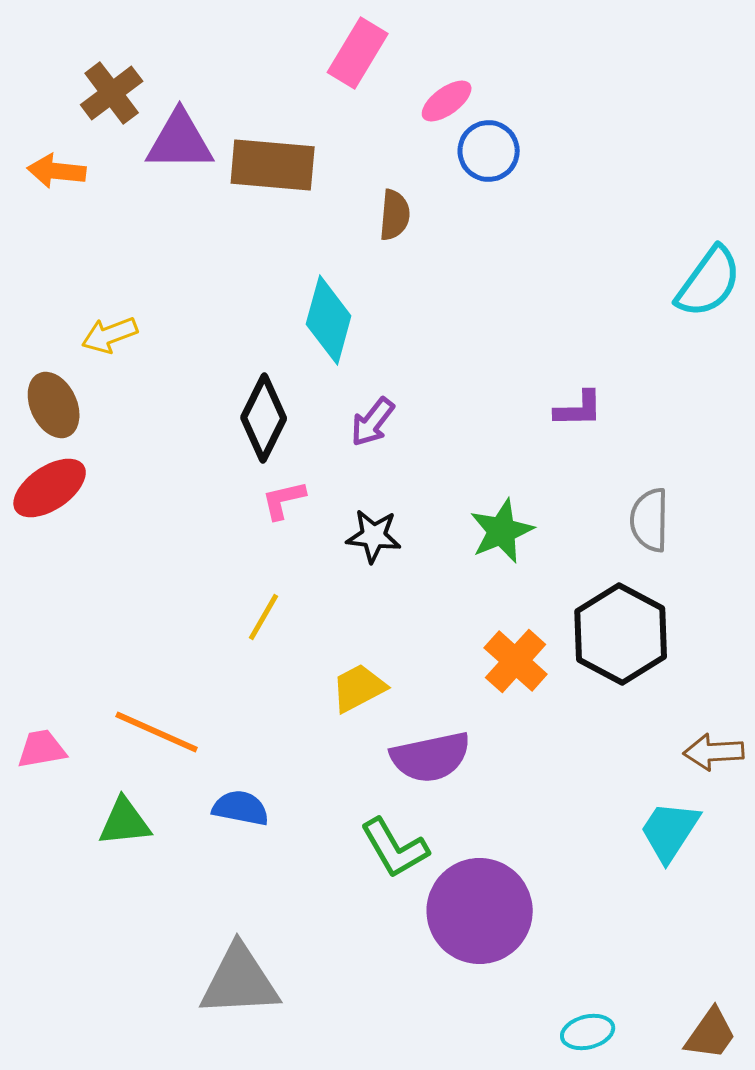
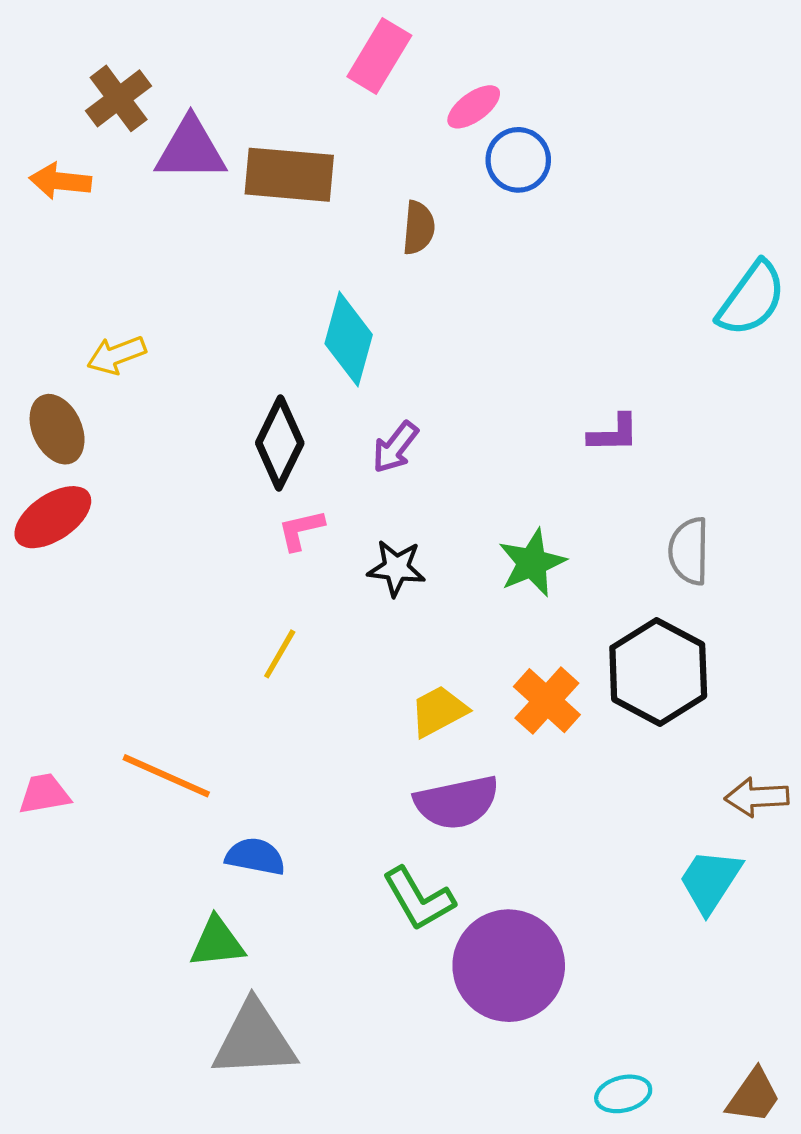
yellow trapezoid: (359, 688) -> (439, 711), moved
green triangle: (125, 822) -> (217, 942), moved

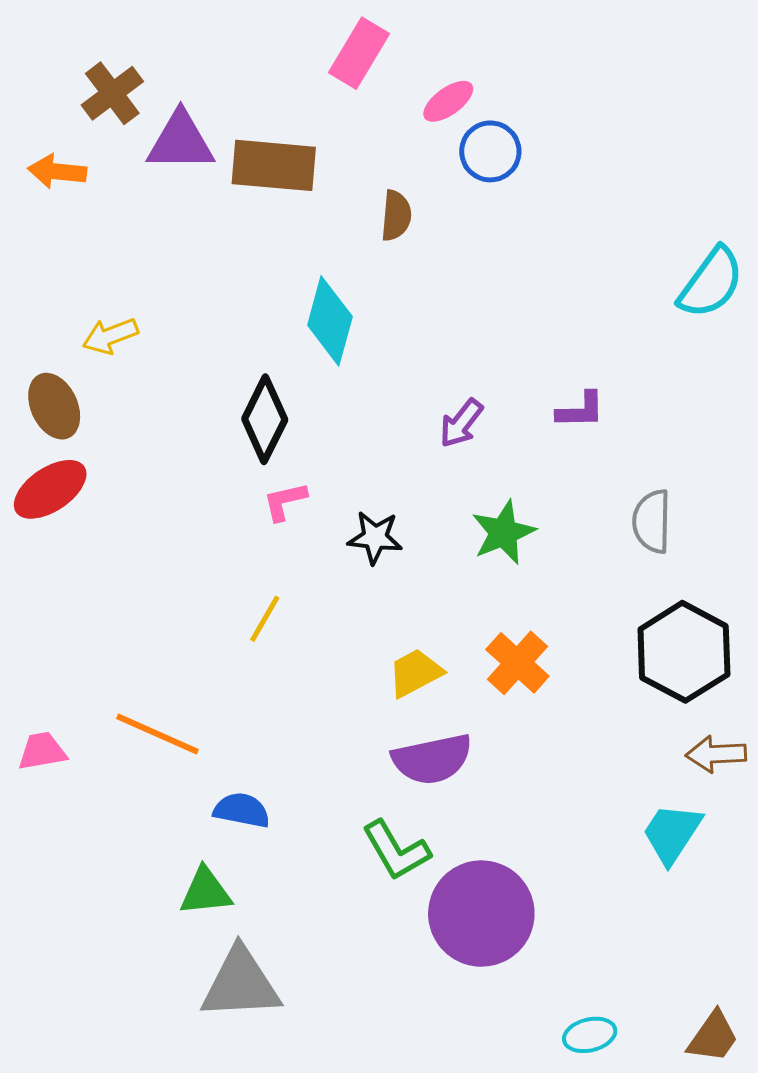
purple arrow: (395, 447) -> (461, 423), moved
black hexagon: (658, 672) -> (684, 652), moved

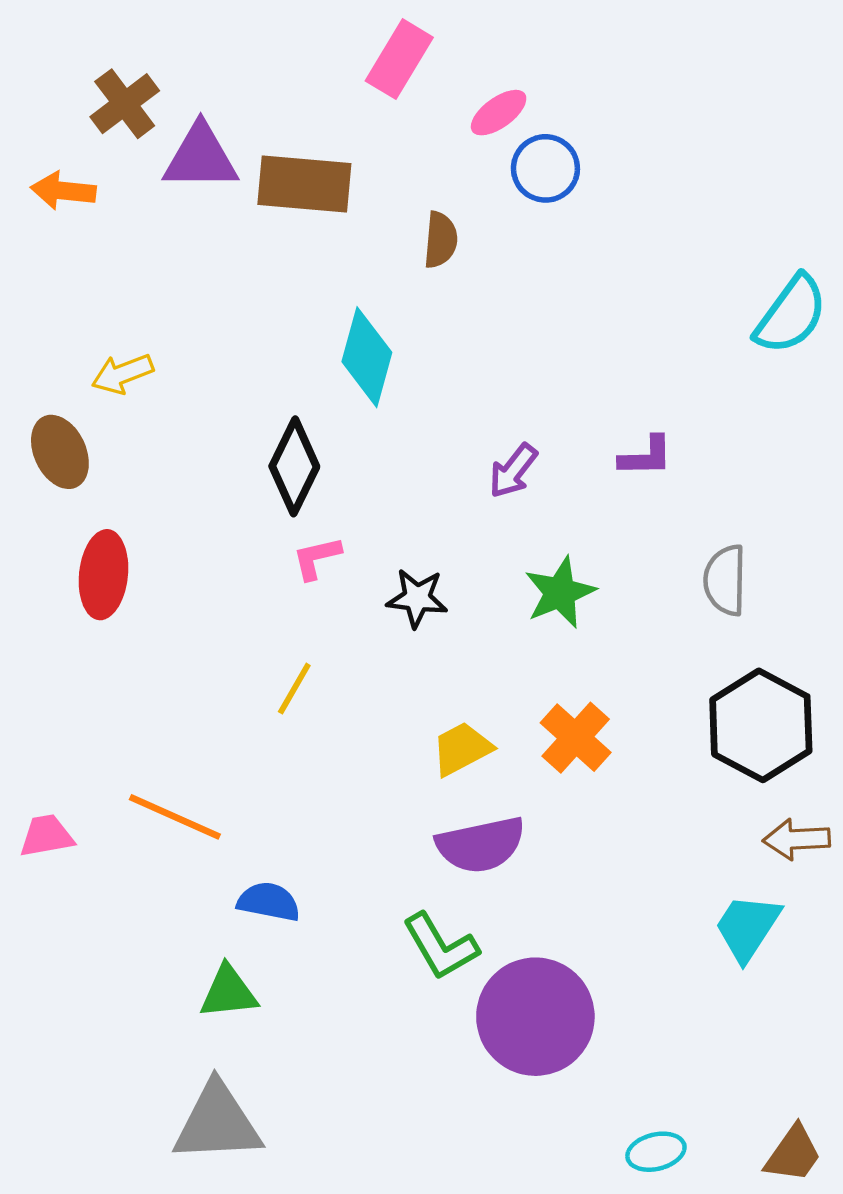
red ellipse: (50, 489) -> (103, 575), moved, turned -50
gray triangle: (241, 984) -> (217, 1123), moved

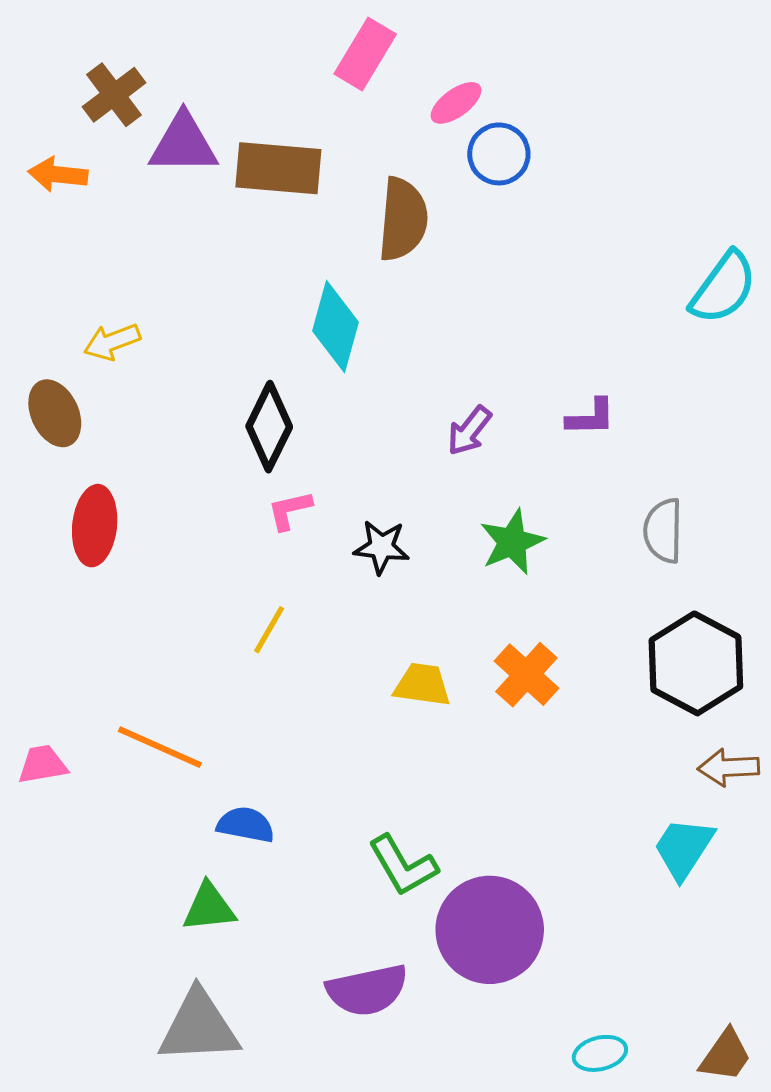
brown semicircle: (441, 240) -> (403, 219), size x1.6
yellow trapezoid: (462, 749) -> (422, 685), turned 36
purple semicircle: (481, 845) -> (367, 990), moved

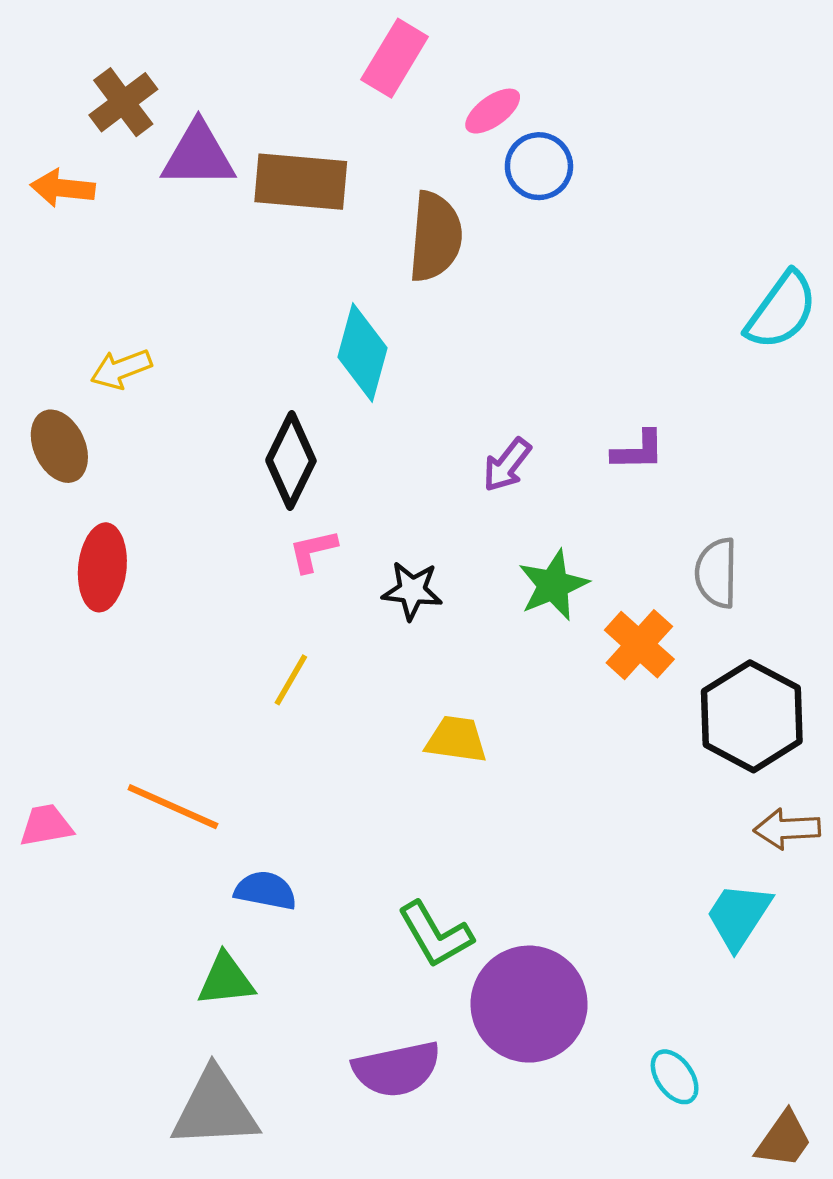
orange cross: (526, 675) -> (639, 645), moved
cyan ellipse: (600, 1053) -> (675, 1077), moved, turned 69

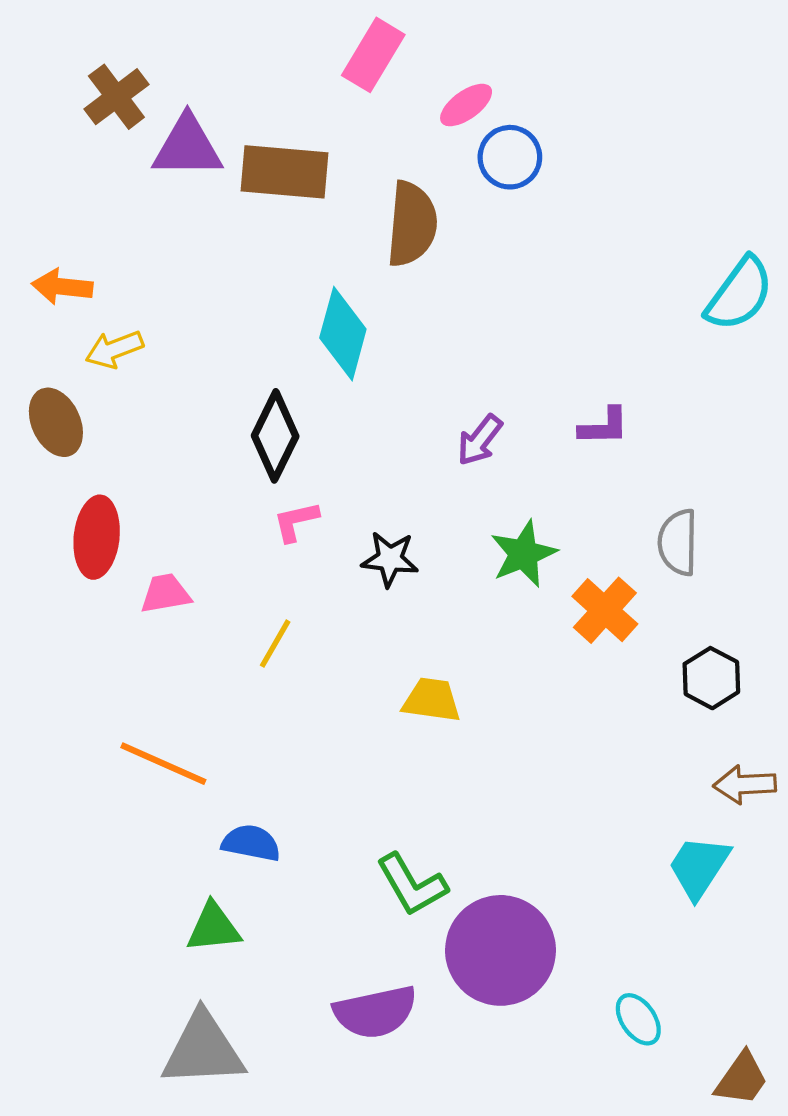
orange arrow: (63, 188) -> (62, 287), moved
black hexagon: (752, 716) -> (711, 678), size x0.6
pink trapezoid: (46, 825) -> (165, 593), moved

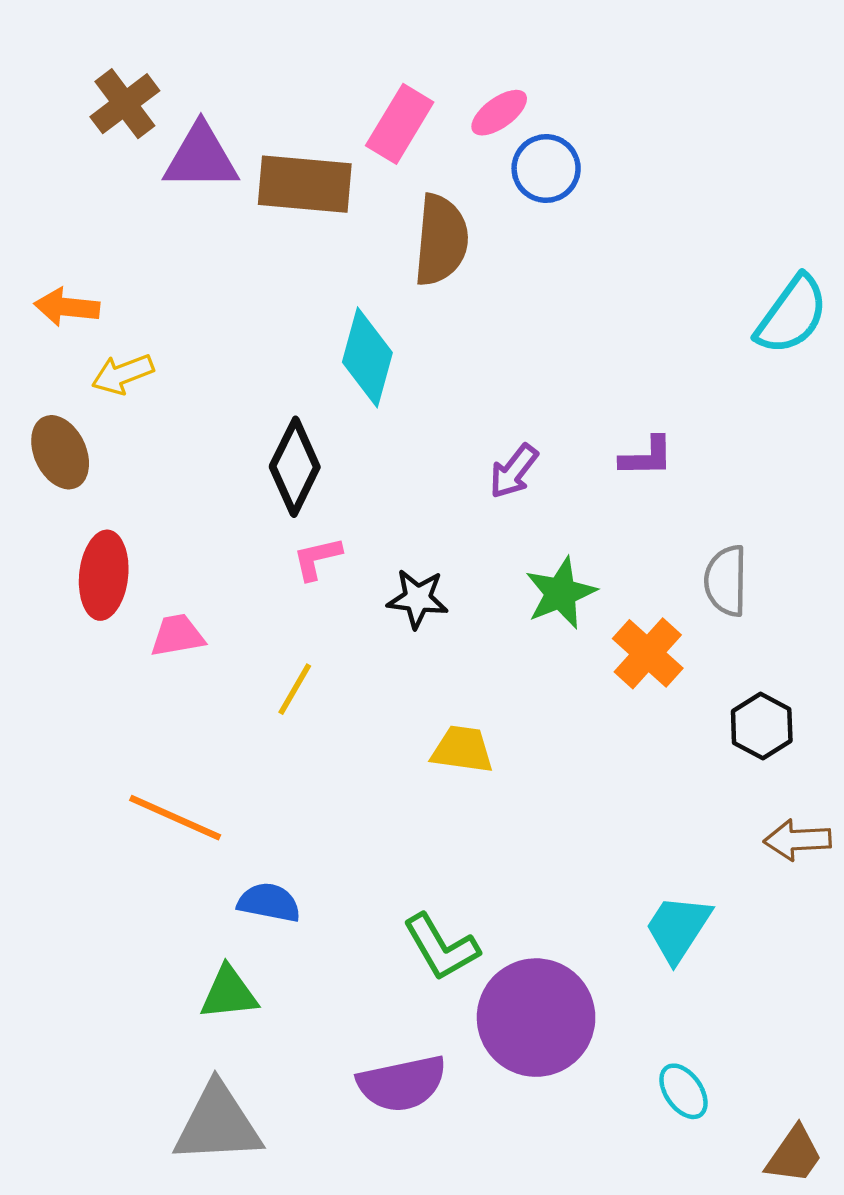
pink rectangle: (373, 55) -> (400, 124), moved
cyan trapezoid: (699, 867) -> (678, 928), moved

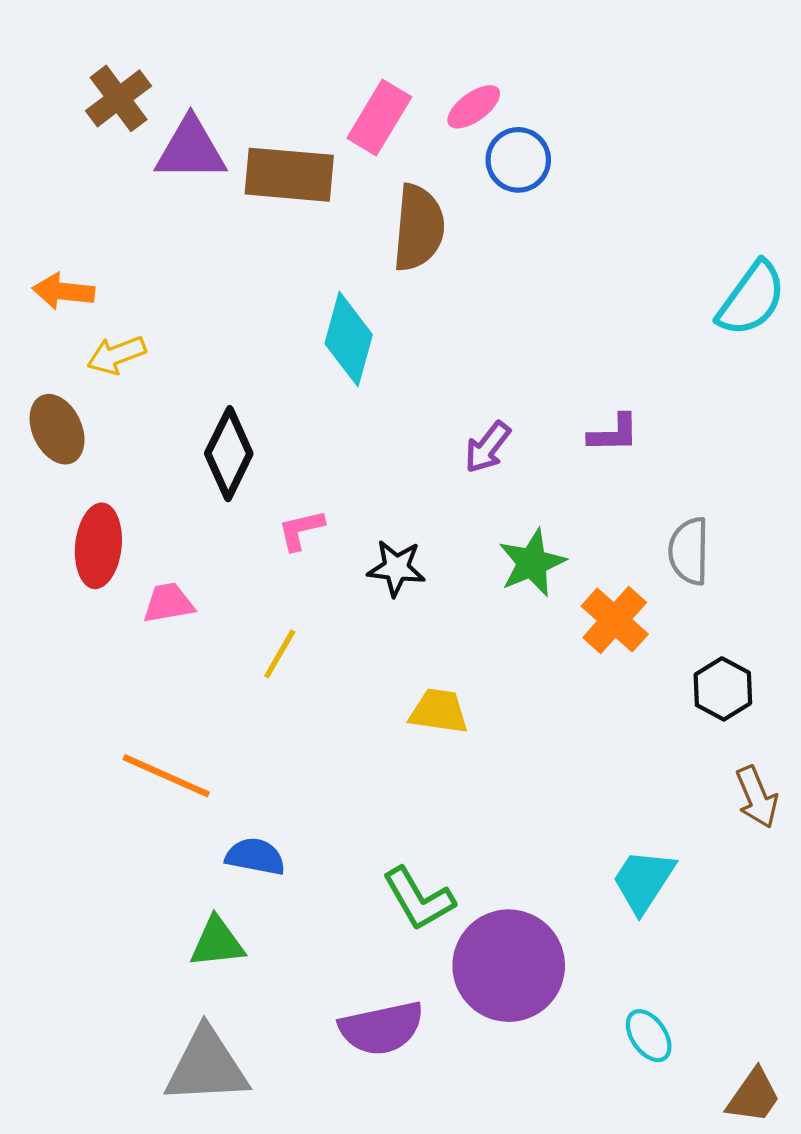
black diamond: (295, 467) -> (229, 454), moved
brown arrow: (797, 840) -> (757, 797), turned -110

